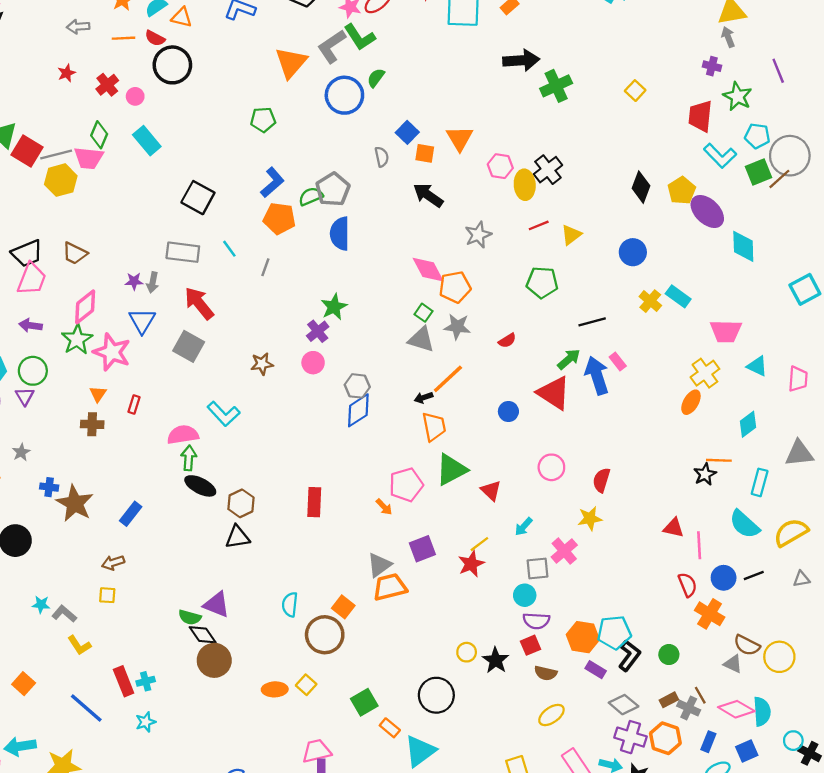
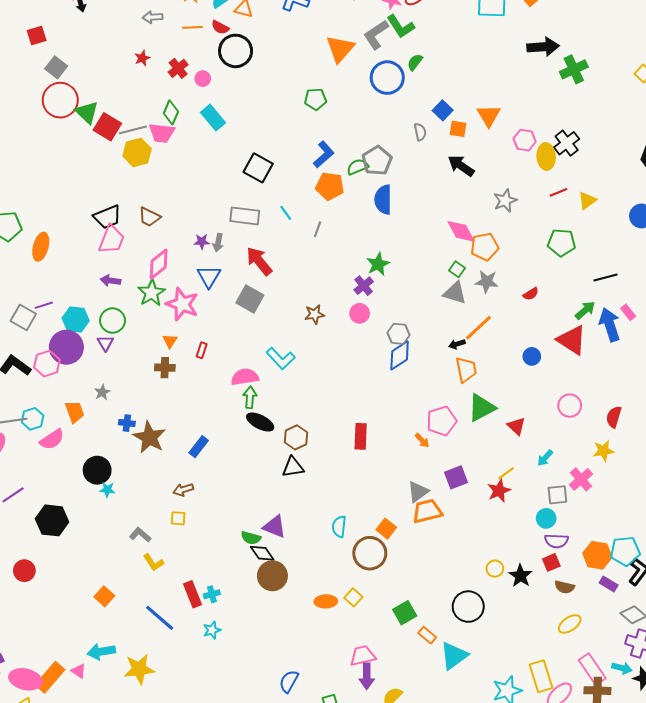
cyan star: (41, 605) -> (107, 490), moved

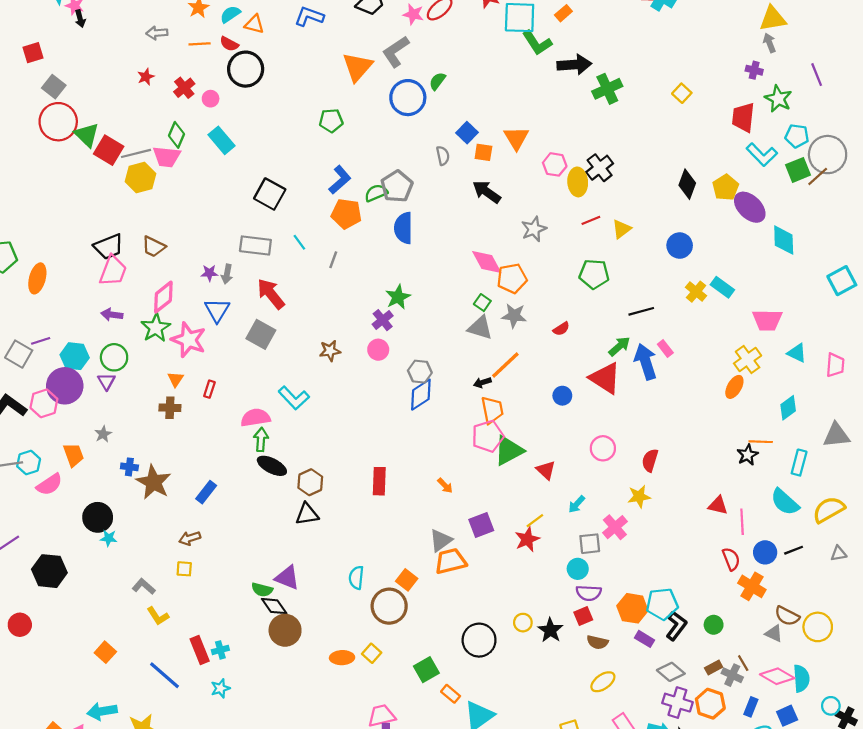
green L-shape: (401, 26) -> (537, 43), moved
pink pentagon: (442, 421) -> (488, 436), moved
black circle: (468, 607) -> (479, 640), moved

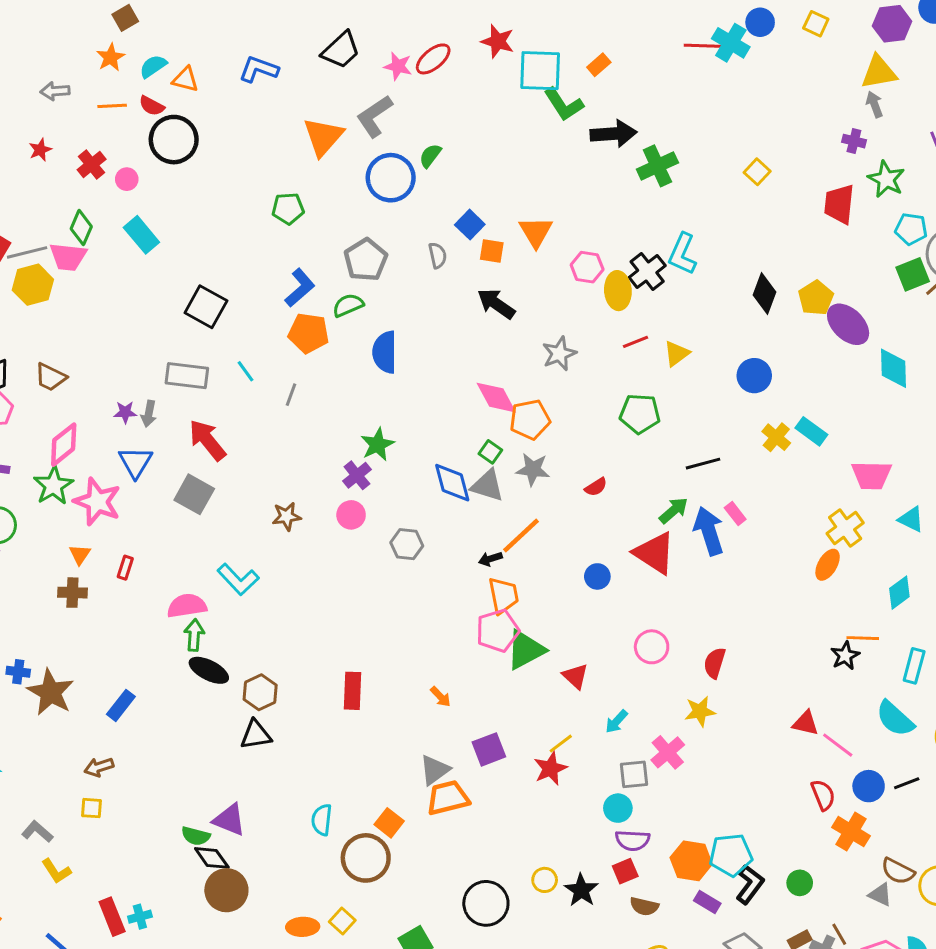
cyan L-shape: (762, 155) -> (682, 254), moved, turned 68
gray pentagon: (397, 186) -> (366, 260), moved
blue diamond: (421, 395) -> (452, 483), moved, turned -72
pink line: (742, 522) -> (838, 745), turned -50

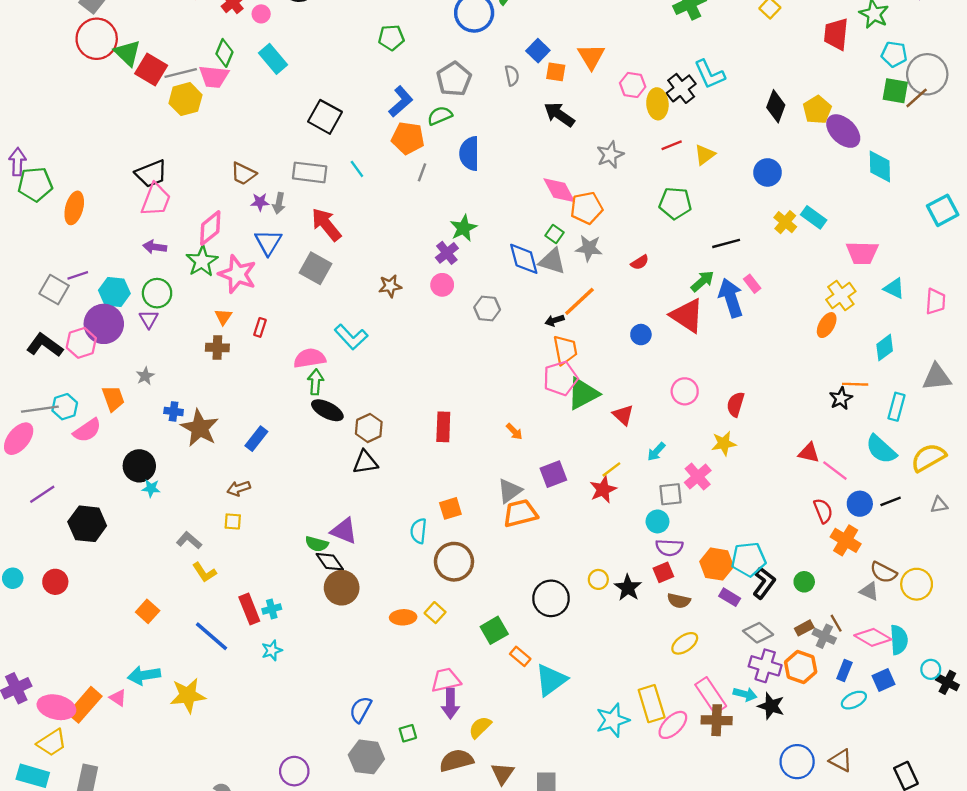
cyan L-shape: (682, 254) -> (710, 74), turned -48
green square: (913, 274) -> (895, 91), turned 32
brown trapezoid: (50, 377) -> (243, 174), moved
gray line: (291, 395) -> (422, 172), moved
orange square: (389, 823) -> (450, 508), moved, turned 35

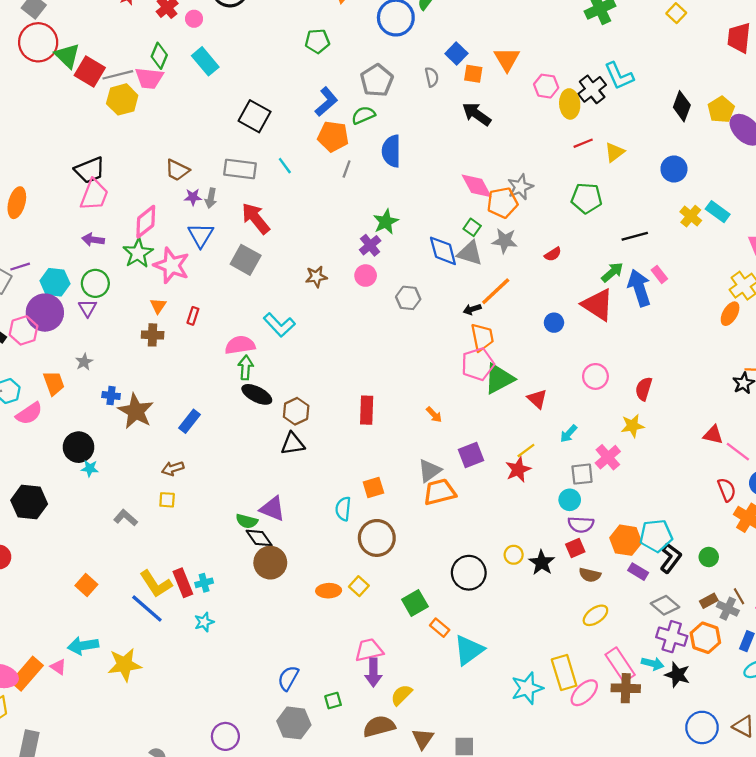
gray star: (610, 155) -> (520, 187), moved
yellow L-shape: (204, 572) -> (156, 584), moved, size x1.4

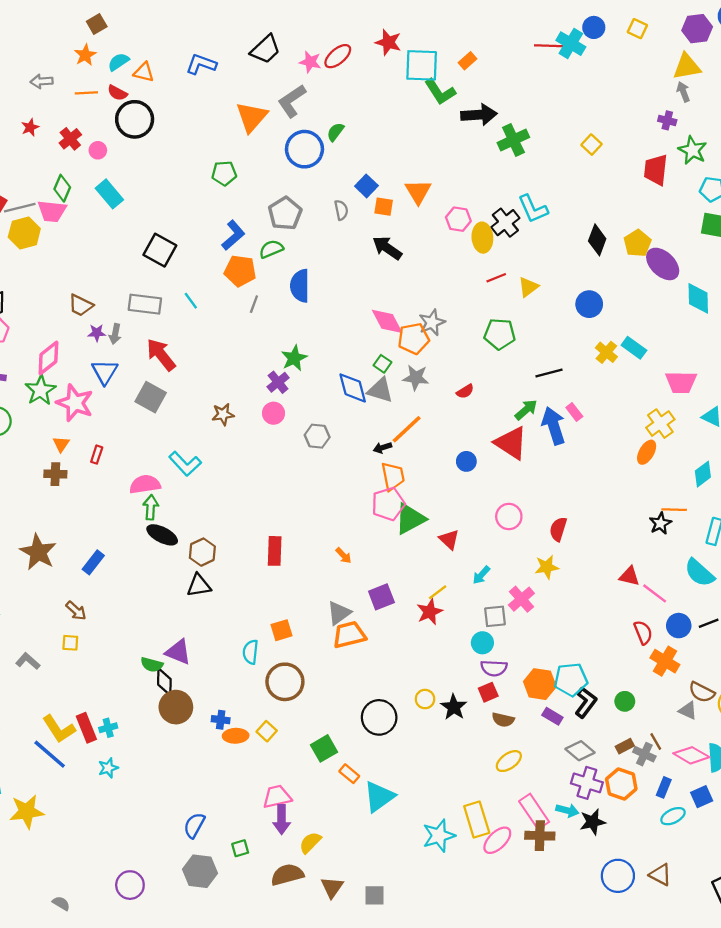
blue cross: (111, 396) -> (221, 720), moved
brown arrow: (173, 468) -> (76, 611), turned -120
black diamond: (259, 538) -> (164, 682), turned 36
black star: (677, 675) -> (593, 822), turned -30

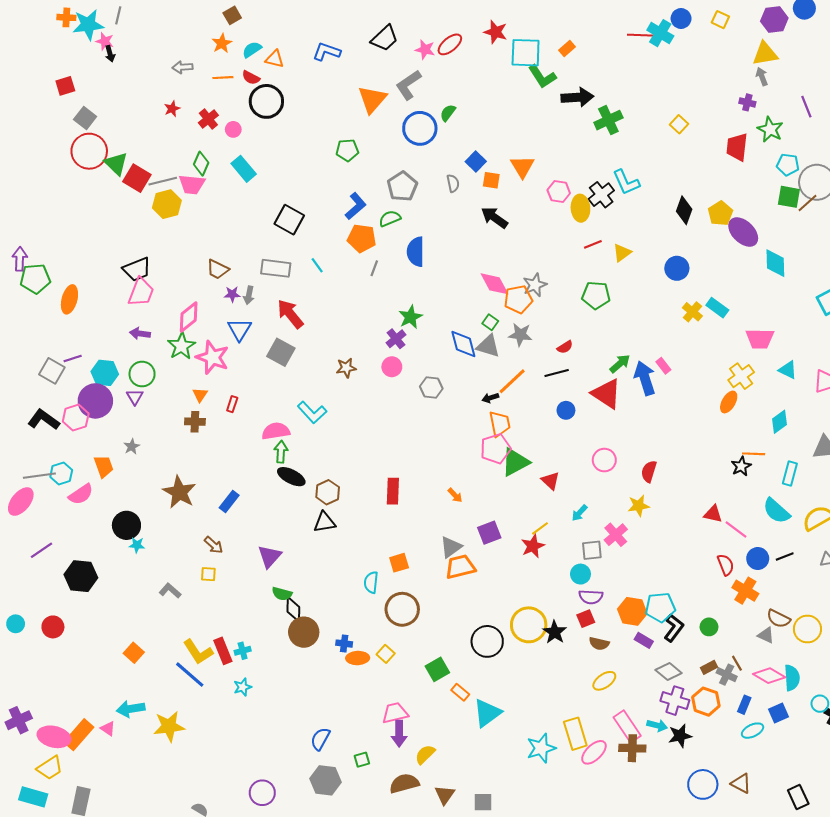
black line: (549, 373) -> (557, 373), moved
purple triangle: (178, 652) -> (270, 556), moved, turned 50
yellow circle: (425, 699) -> (529, 625), size x2.0

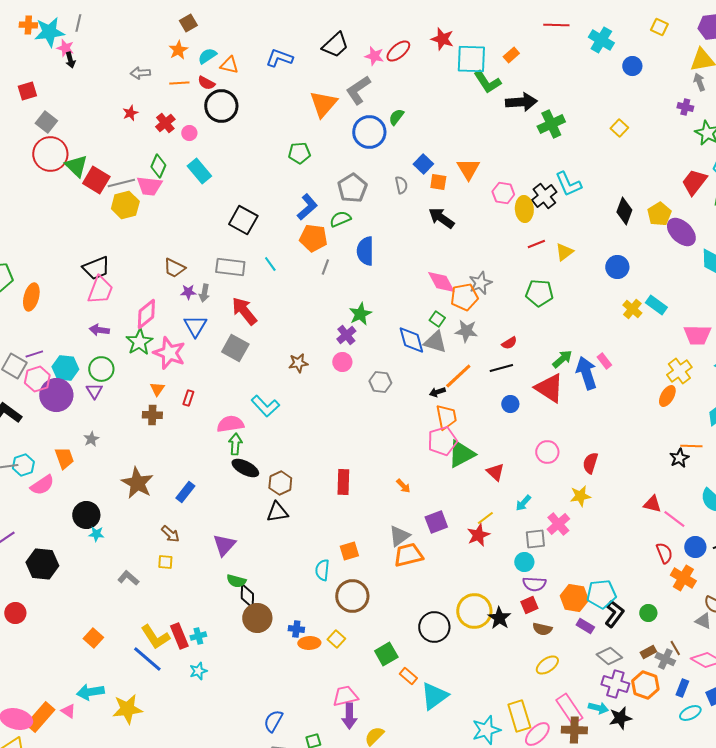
blue circle: (681, 18) -> (632, 66), moved
red line: (641, 35) -> (556, 25), moved
red trapezoid: (737, 147) -> (694, 182), moved, turned 32
pink hexagon: (76, 418) -> (37, 379), moved

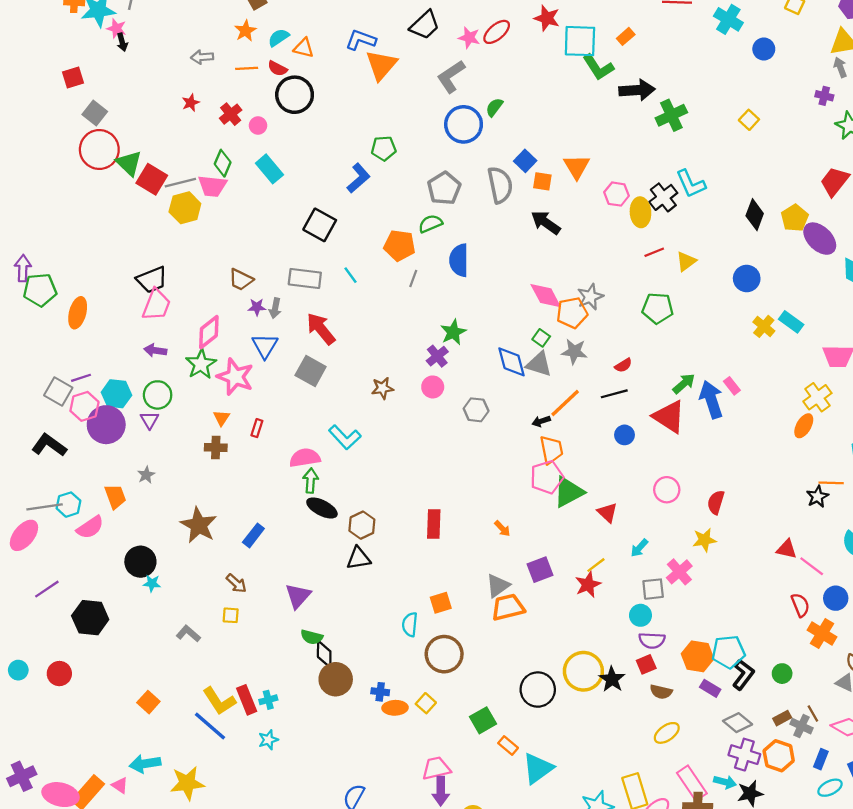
orange triangle: (323, 104) -> (381, 65), moved
gray semicircle: (401, 185) -> (500, 185), size x1.8
blue L-shape: (307, 207) -> (358, 178), moved

